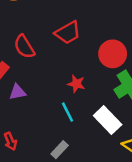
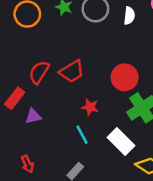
red trapezoid: (68, 33) -> (72, 71), moved
red semicircle: (24, 47) -> (39, 72), turned 65

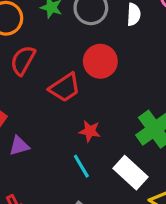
red semicircle: (39, 72) -> (23, 60), moved
red circle: (125, 77) -> (100, 61), moved

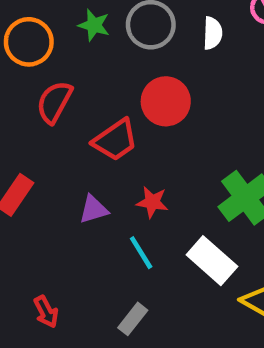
purple triangle: (19, 146) -> (94, 209), moved

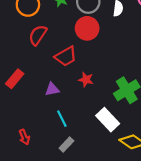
red circle: (166, 101) -> (87, 28), moved
red star: (152, 202) -> (86, 80), moved
cyan line: (141, 253) -> (62, 119), moved

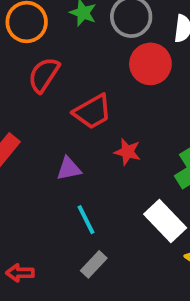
red circle: (87, 28) -> (150, 64), moved
red arrow: (24, 137) -> (20, 273), moved, turned 112

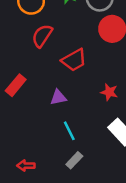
red star: (127, 152) -> (109, 92), moved

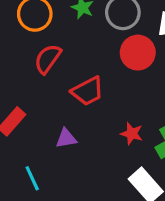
cyan line: (69, 131) -> (32, 178), moved

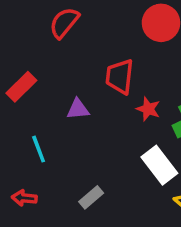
red trapezoid: (88, 91) -> (120, 77), moved, turned 120

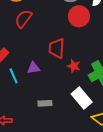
cyan line: (39, 149) -> (14, 76), moved
gray rectangle: (91, 197) -> (45, 103), moved, turned 40

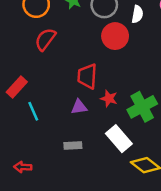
purple triangle: (33, 68) -> (79, 107), moved

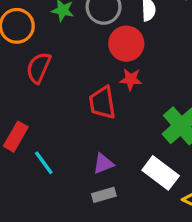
red star: (109, 99) -> (131, 79), moved
purple triangle: (79, 107) -> (103, 164), moved

